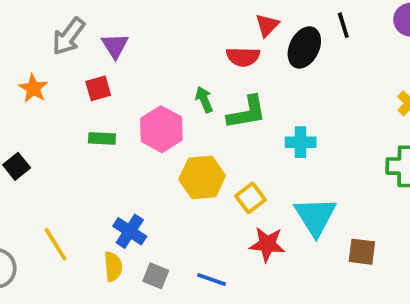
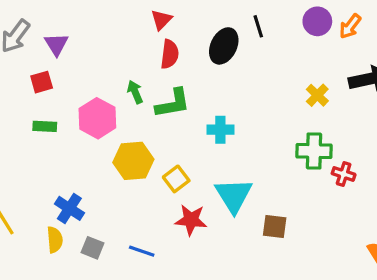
red triangle: (267, 25) -> (161, 20), moved
red semicircle: (243, 57) -> (170, 54), turned -84

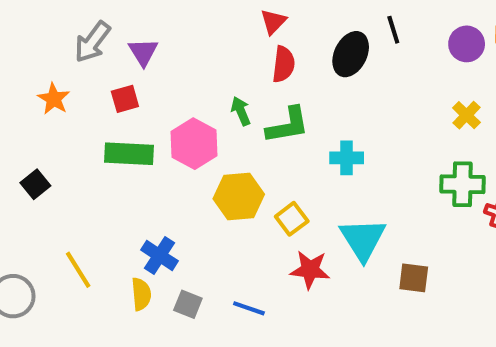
purple circle: (317, 21) -> (467, 44), moved
green rectangle: (45, 126) -> (129, 154), size x1.6

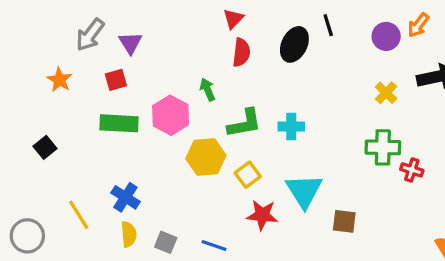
green L-shape: (288, 125) -> (245, 123), moved
blue cross: (159, 255) -> (125, 197), moved

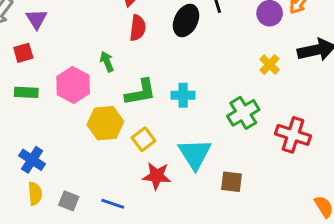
green rectangle: (119, 123) -> (26, 92), size x0.7
green cross: (383, 147) -> (243, 113), moved, turned -32
red cross: (412, 170) -> (293, 135), size x1.6

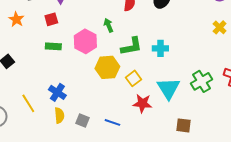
green cross: (243, 113) -> (202, 81), moved
brown square: (231, 182) -> (183, 125), moved

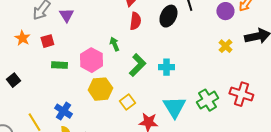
red square: (51, 19) -> (47, 41), moved
green L-shape: (131, 46) -> (137, 65), turned -35
yellow hexagon: (107, 67) -> (100, 89), moved
yellow square: (133, 78) -> (127, 102), moved

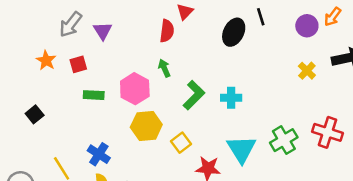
red semicircle: (135, 21) -> (167, 31), moved

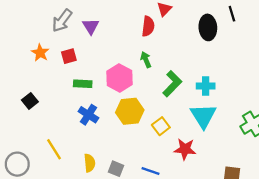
black ellipse: (234, 32) -> (208, 27), turned -30
cyan triangle: (241, 149) -> (203, 116), moved
blue cross: (99, 154) -> (88, 115), moved

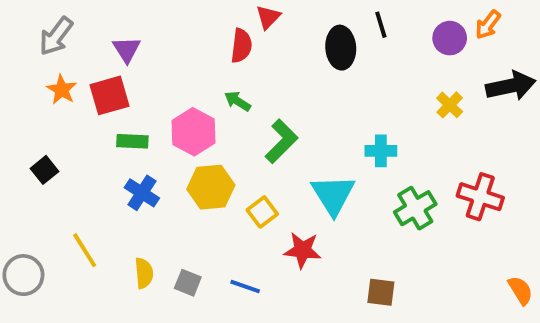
gray arrow: (62, 21) -> (56, 36), moved
purple triangle: (91, 26) -> (127, 50), moved
red square: (69, 56) -> (109, 95), size x1.5
green arrow: (146, 60) -> (238, 101), turned -35
cyan cross: (206, 86) -> (381, 151), moved

